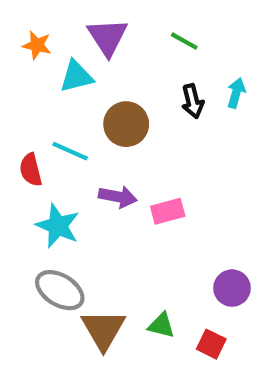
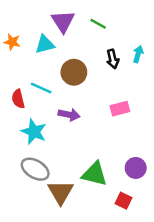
green line: (184, 41) -> (98, 24), moved
orange star: (37, 45) -> (12, 42), moved
pink rectangle: (168, 211) -> (120, 109), moved
green triangle: (161, 325) -> (94, 174), moved, size x1.6

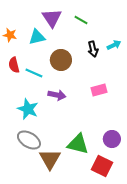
cyan arrow: (138, 54) -> (114, 45), turned 48
red semicircle: (18, 99) -> (14, 65), moved
red square: (124, 201) -> (102, 166), size x1.5

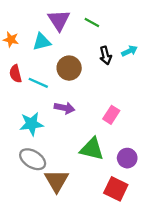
pink rectangle: (99, 90) -> (111, 115), moved, turned -42
cyan star: (28, 109) -> (31, 124), turned -30
green triangle: (78, 144) -> (92, 149), moved

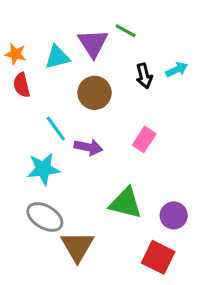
purple triangle: (59, 20) -> (93, 43), moved
red semicircle: (16, 74) -> (22, 85), moved
cyan line: (38, 83) -> (56, 129), moved, turned 30
pink rectangle: (111, 115) -> (144, 139), moved

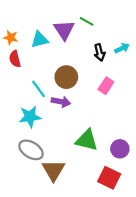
brown circle: (95, 93) -> (66, 77), moved
pink rectangle: (144, 139) -> (106, 86), moved

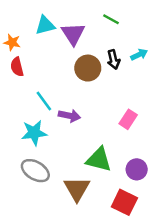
green line: (87, 21) -> (111, 19), moved
cyan triangle: (40, 40) -> (45, 25), moved
brown circle: (66, 77) -> (88, 68), moved
pink rectangle: (106, 86) -> (128, 119), moved
brown triangle: (53, 170) -> (77, 189), moved

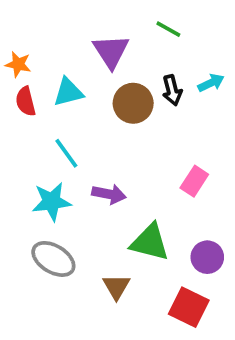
cyan triangle: (45, 25) -> (68, 92), moved
purple arrow: (69, 116) -> (109, 194), moved
brown triangle: (77, 189) -> (116, 287), size x0.7

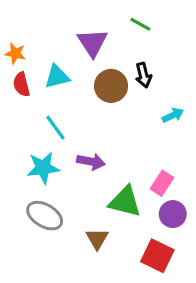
cyan arrow: (211, 83) -> (173, 115), moved
pink rectangle: (194, 181) -> (162, 183), moved

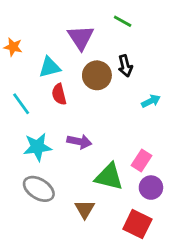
red semicircle: (21, 84) -> (59, 94), moved
cyan line: (55, 128) -> (21, 104), moved

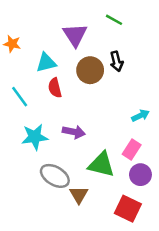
cyan arrow: (151, 101) -> (140, 116), moved
gray ellipse: (39, 189) -> (55, 176), moved

